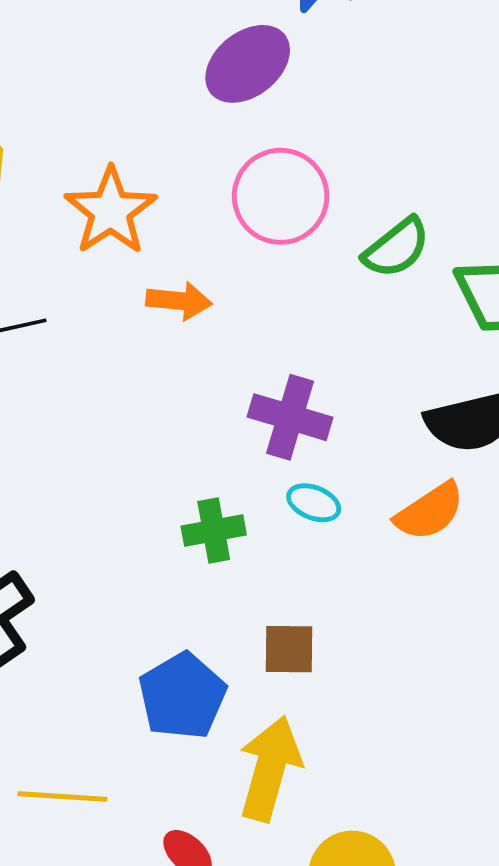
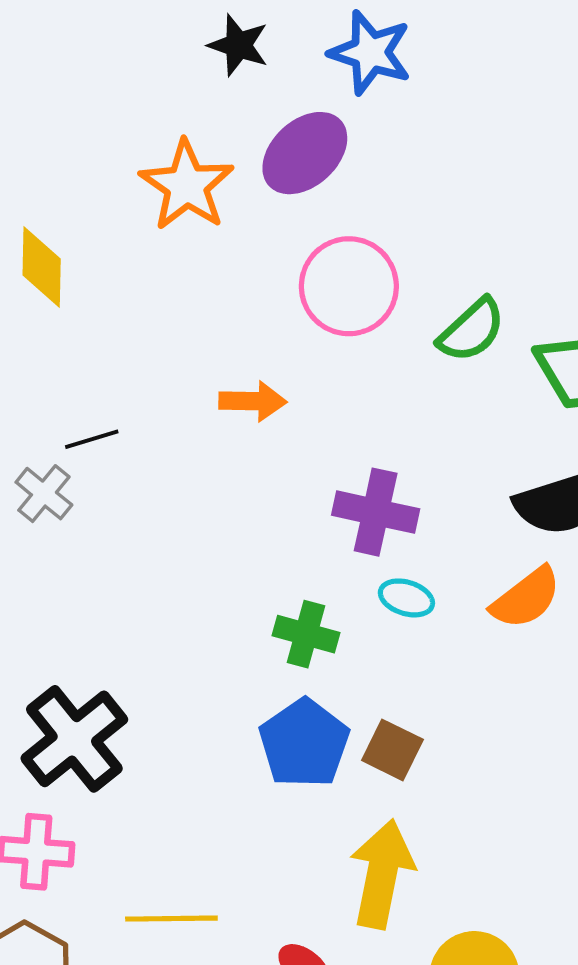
orange star: (111, 211) -> (187, 185), moved
green cross: (214, 531) -> (306, 634), turned 30
brown square: (289, 649) -> (392, 750), turned 30
blue pentagon: (182, 696) -> (304, 743), moved

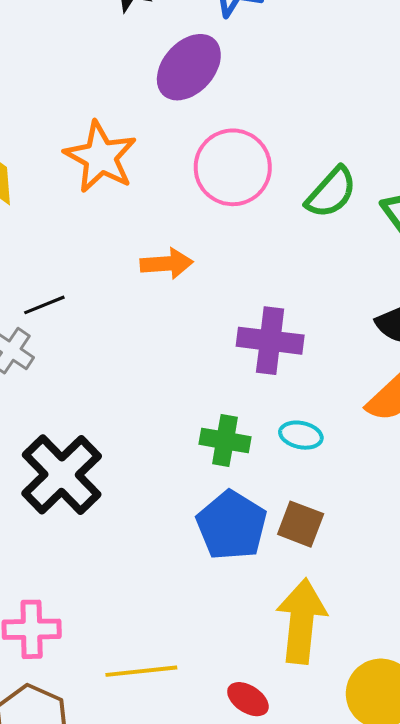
orange star: (187, 185) -> (101, 157), moved
cyan ellipse: (406, 598) -> (301, 435), moved
black cross: (74, 739) -> (62, 475), moved

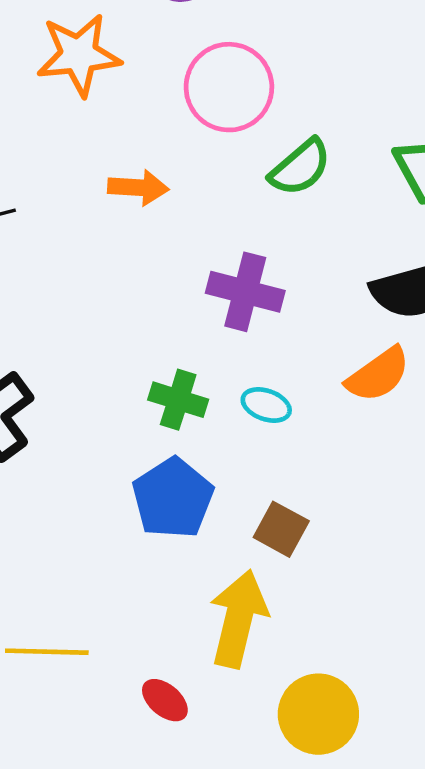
orange star: (101, 157) -> (79, 55), turned 30
green semicircle: (331, 192) -> (300, 168), moved
brown square: (301, 524) -> (281, 529), moved

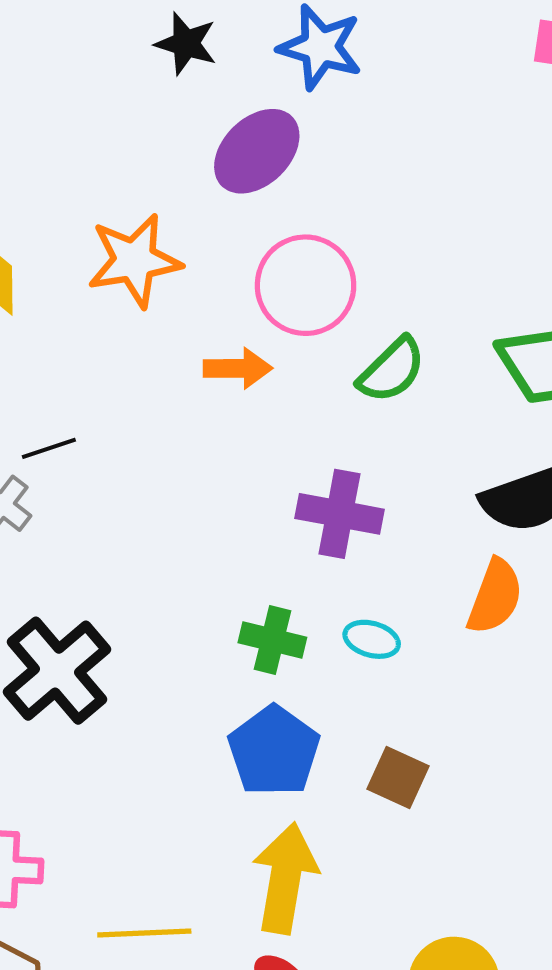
orange arrow: (138, 188) -> (238, 368), moved
orange semicircle: (378, 375) -> (495, 597), turned -30
yellow arrow: (238, 619) -> (285, 878), moved

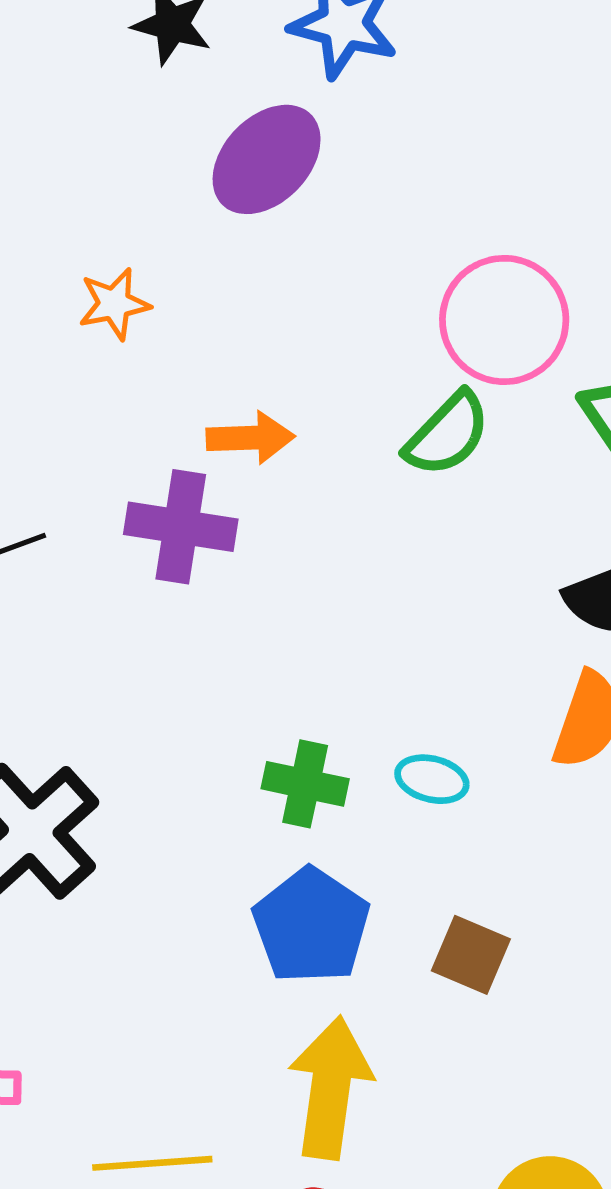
orange star: (134, 260) -> (114, 304), size x0.6
pink circle: (306, 285) -> (504, 320), moved
purple cross: (339, 514) -> (181, 527), moved

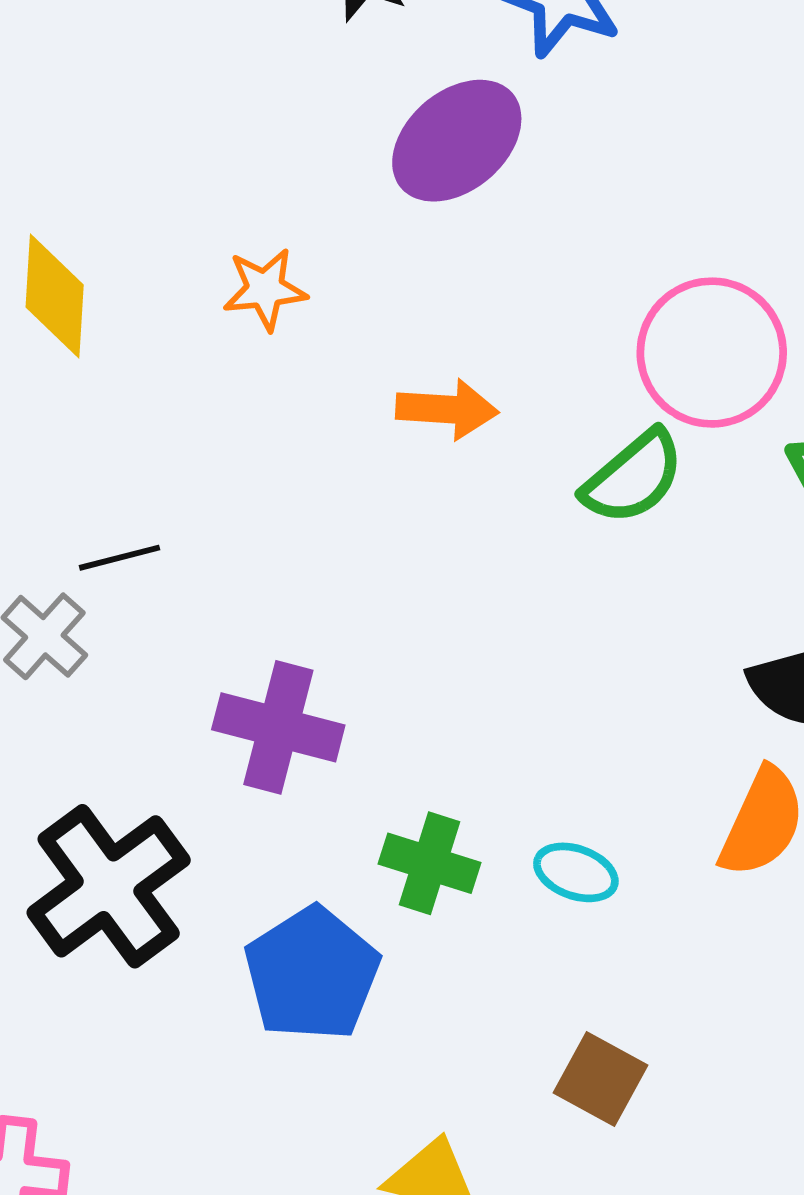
orange arrow: (250, 438) -> (447, 409), moved
purple cross: (181, 527) -> (278, 727), moved
blue pentagon: (311, 926) -> (312, 974), moved

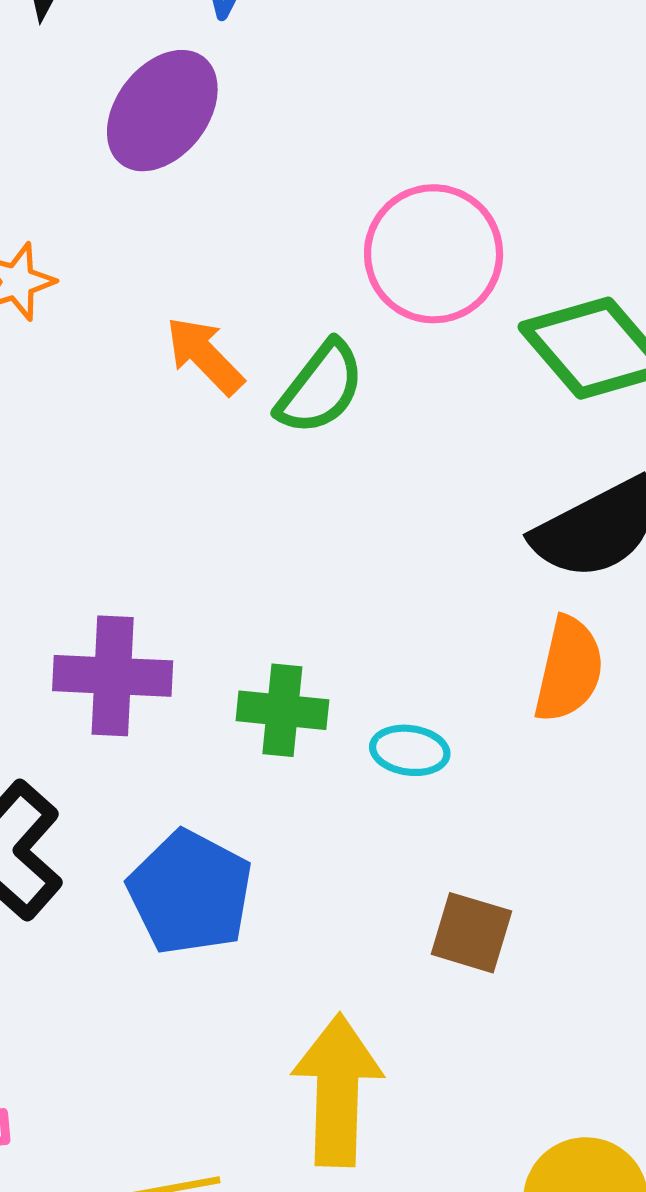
orange arrow: (447, 409) -> (205, 356), turned -126
green semicircle: (633, 477) -> (321, 388), moved
green cross: (429, 863) -> (282, 710), moved

